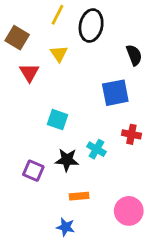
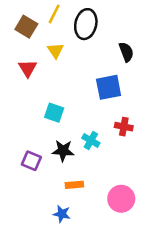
brown square: (17, 38) -> (26, 27), moved

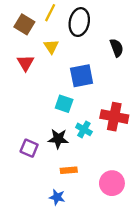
blue square: (109, 87) -> (82, 76), moved
cyan square: (54, 113) -> (64, 104), moved
red cross: (124, 127) -> (114, 117), size x1.6

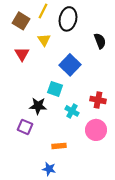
blue square: (82, 76) -> (70, 65), turned -35
red cross: (114, 117) -> (98, 100), size x0.7
black star: (58, 139) -> (38, 106), moved
pink circle: (112, 183) -> (96, 130), moved

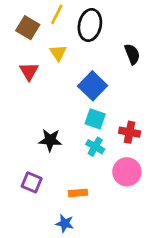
cyan square: (55, 89) -> (95, 119), moved
purple square: (25, 127) -> (32, 182), moved

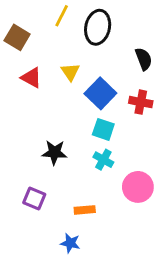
brown square: (28, 28) -> (17, 37), moved
yellow triangle: (58, 53) -> (70, 72), moved
red triangle: (29, 71) -> (31, 78), turned -30
red cross: (130, 132) -> (141, 102), moved

